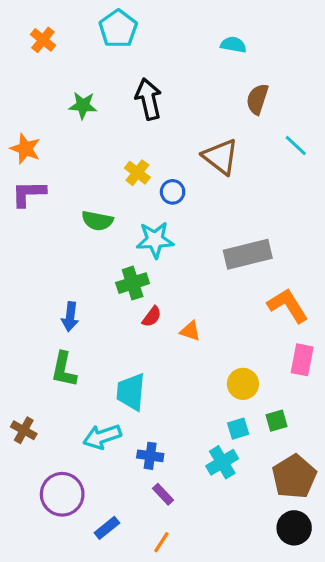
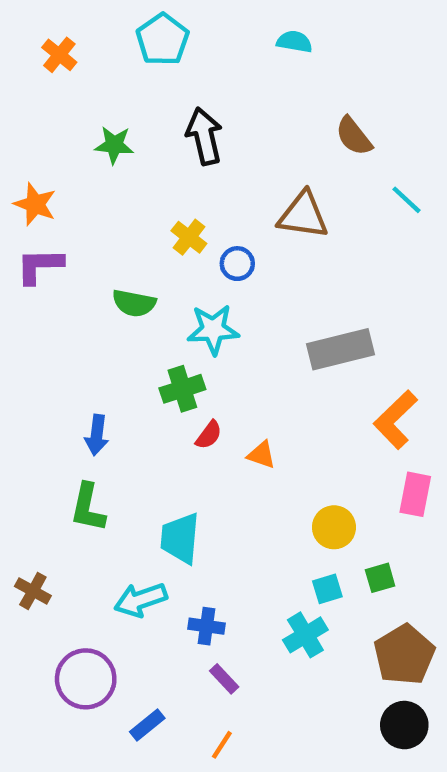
cyan semicircle: (233, 45) -> (294, 42), moved
brown semicircle: (257, 99) -> (354, 136), turned -56
brown triangle: (221, 157) -> (303, 215), turned -30
orange L-shape: (288, 305) -> (396, 420), turned -102

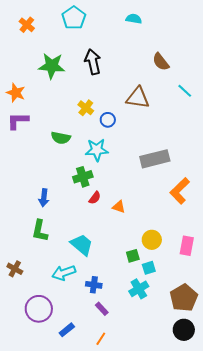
green star: (114, 145) -> (52, 66), size x1.5
pink rectangle: (415, 494) -> (187, 246), moved
cyan trapezoid: (180, 538) -> (82, 245), turned 125
green square: (380, 578) -> (133, 256), moved

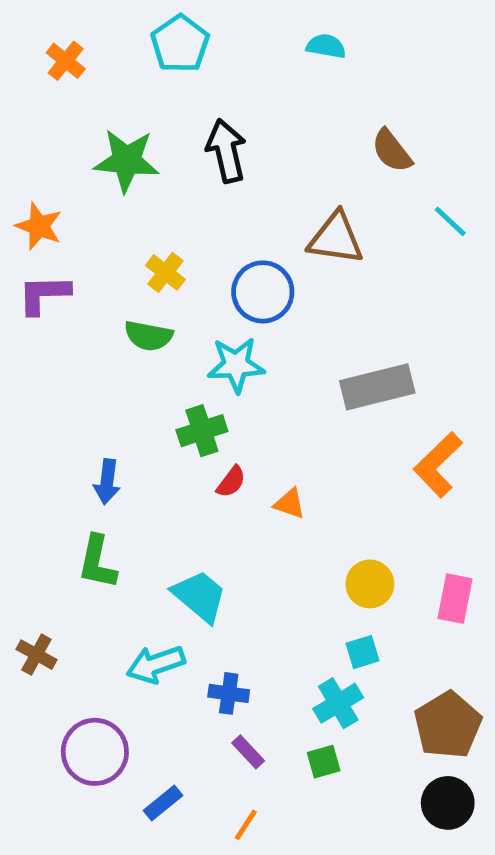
yellow cross: (86, 108) -> (165, 272), moved
blue circle: (108, 120) -> (263, 292), size x1.6
green square: (133, 256) -> (324, 762), moved

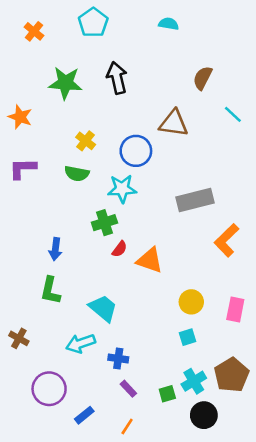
brown semicircle: (392, 151) -> (203, 78), turned 65
purple L-shape: (44, 294) -> (23, 169), moved
orange triangle: (290, 504) -> (150, 260), size x1.6
cyan cross: (338, 703) -> (194, 381), moved
black circle: (448, 803) -> (204, 415), moved

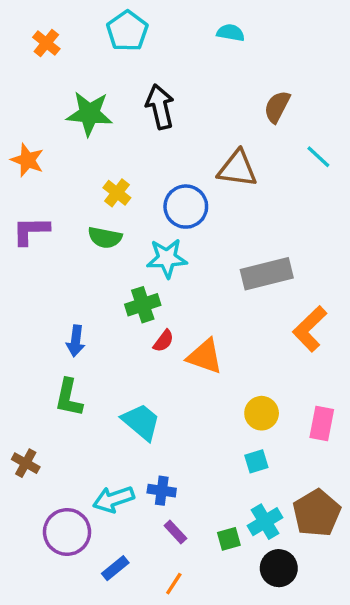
cyan arrow: (81, 343) -> (114, 499), moved

